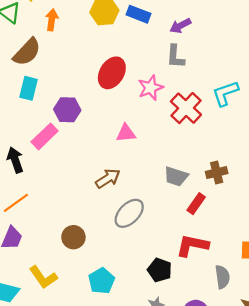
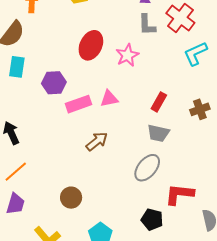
red cross: (186, 108) -> (180, 18), moved
pink rectangle: (45, 136) -> (78, 104), moved, turned 30
brown cross: (217, 173) -> (200, 109), moved
red rectangle: (196, 204) -> (159, 102), moved
gray ellipse: (129, 213) -> (147, 168), moved

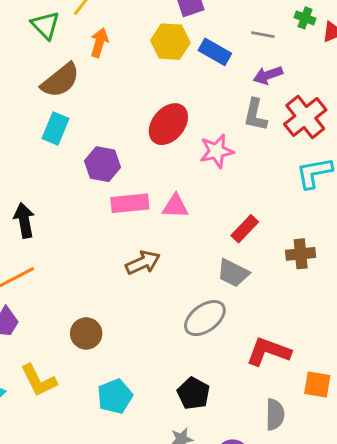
red L-shape: (179, 194) -> (268, 352), moved

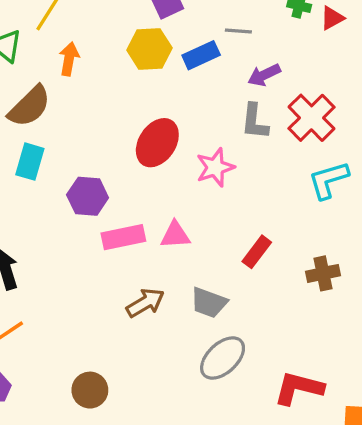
gray line: (263, 35) -> (238, 31), moved
blue rectangle: (215, 52) -> (201, 55), turned -48
gray trapezoid: (233, 273) -> (209, 303), moved

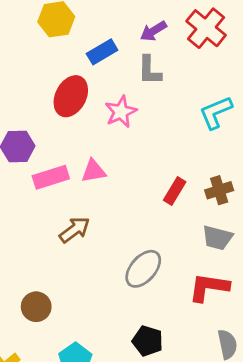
blue rectangle: (201, 55) -> (102, 52), moved
red cross: (312, 118) -> (206, 28), moved
red rectangle: (257, 252) -> (175, 191), moved
gray trapezoid: (209, 303) -> (217, 238), moved

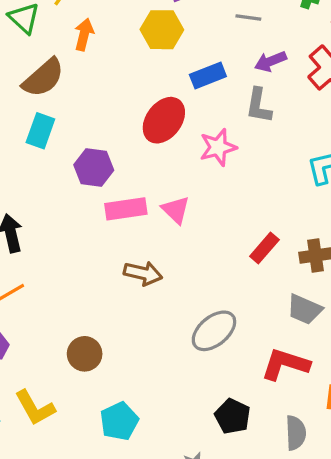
pink triangle: (94, 171) -> (176, 210), turned 44
brown arrow: (75, 230) -> (143, 273), turned 40
black pentagon: (148, 341) -> (233, 416), moved

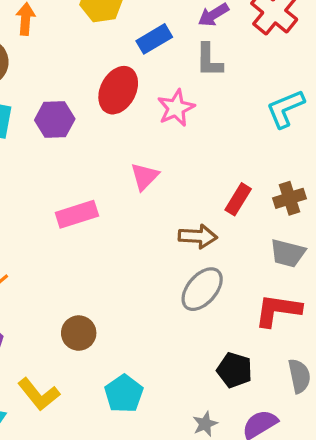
purple hexagon: (94, 168) -> (55, 120), moved
pink rectangle: (126, 209) -> (77, 214), moved
pink triangle: (176, 210) -> (145, 176), turned 40
brown arrow: (143, 273) -> (198, 236), moved

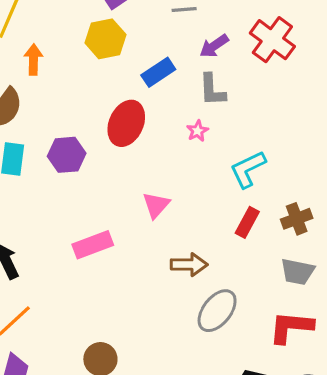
pink star: (176, 108) -> (197, 131), moved, size x0.6
cyan L-shape: (285, 109) -> (248, 169), moved
brown arrow: (198, 236) -> (189, 265), moved

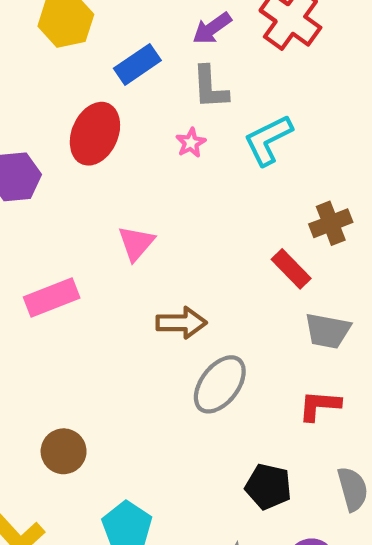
cyan L-shape: (248, 169) -> (268, 140), moved
brown cross: (297, 219) -> (331, 223), moved
red rectangle: (247, 222) -> (291, 269), moved, turned -72
red L-shape: (291, 327) -> (320, 406), size x0.7

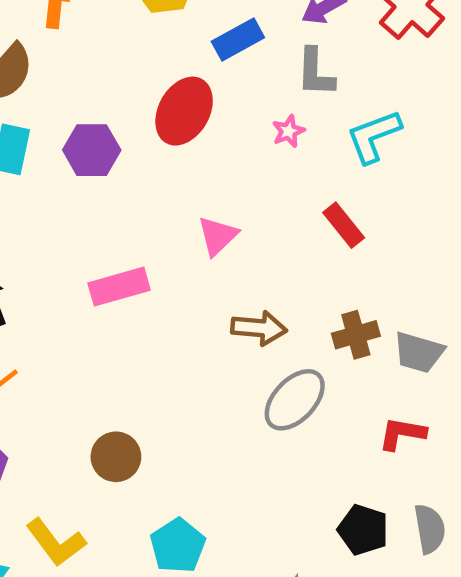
brown cross: (331, 223) -> (356, 335), moved
red rectangle: (291, 269) -> (344, 225), moved
black pentagon: (268, 487) -> (363, 530), moved

